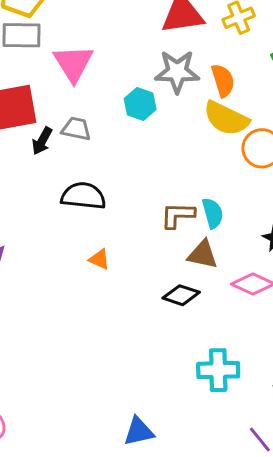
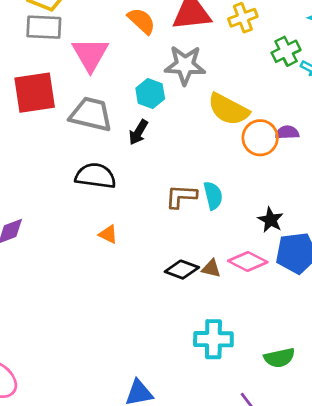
orange semicircle: (223, 81) -> (141, 21), moved, turned -32
gray trapezoid: (76, 129) -> (91, 114), size x1.6
black arrow: (42, 141) -> (138, 132), moved
brown triangle: (203, 255) -> (211, 268), moved, size x0.7

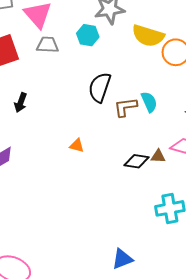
gray trapezoid: (91, 114) -> (48, 45), moved, size x0.7
black arrow: (138, 132) -> (21, 103), moved
black semicircle: (95, 176) -> (100, 87), moved, turned -68

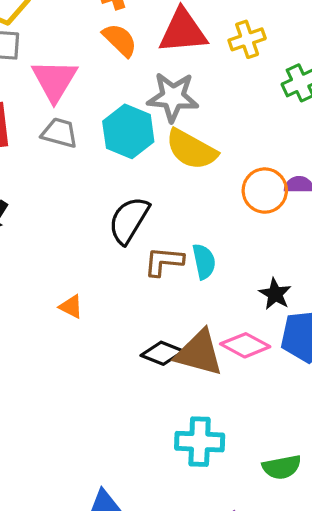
cyan hexagon: (88, 35) -> (128, 131), size x1.4
yellow semicircle: (148, 36) -> (191, 149), moved
brown triangle: (158, 156) -> (199, 353), size x2.0

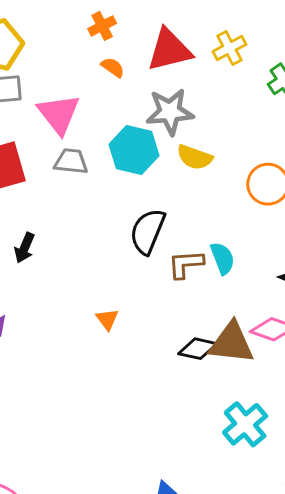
orange semicircle: (120, 40) -> (113, 67), size x0.7
yellow semicircle: (191, 149) -> (194, 157), size x0.7
orange triangle: (71, 307) -> (107, 319), turned 35
cyan cross: (200, 442) -> (245, 424), turned -33

